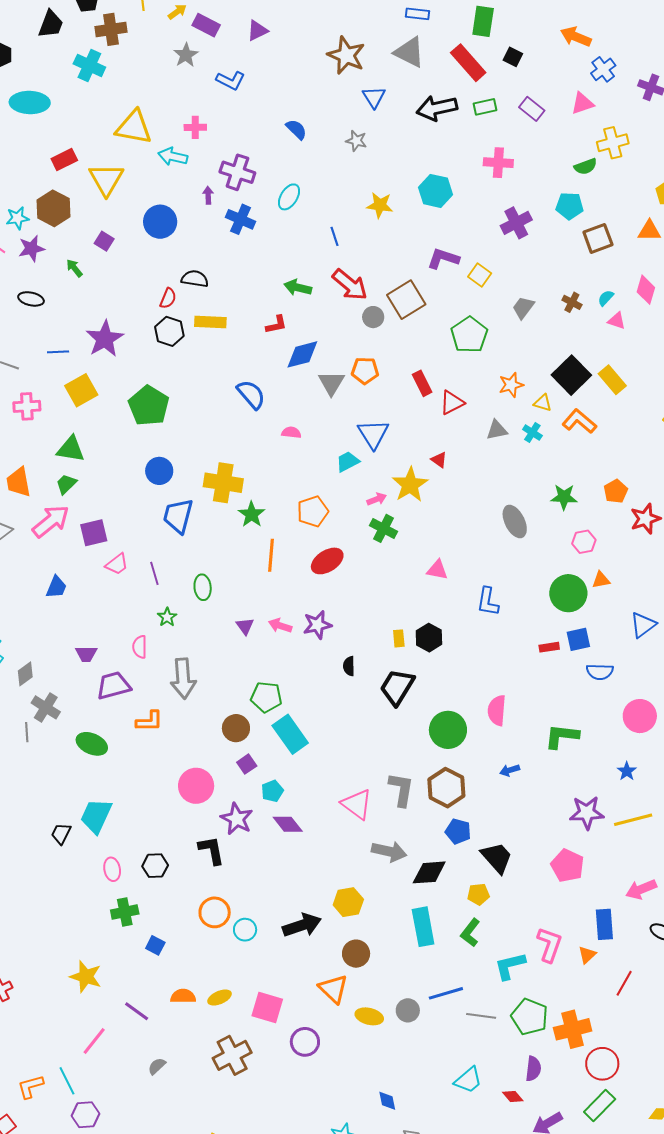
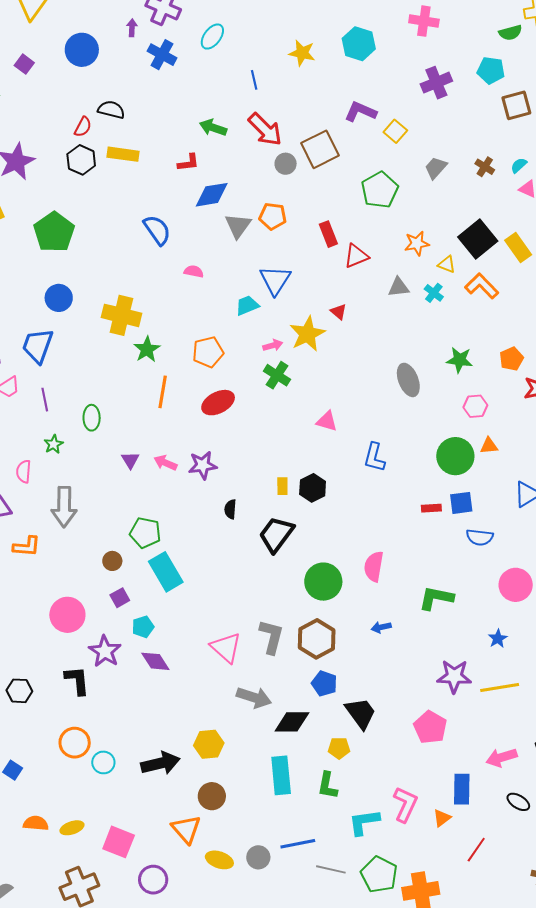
blue trapezoid: (178, 516) -> (38, 346), moved
brown circle: (236, 728) -> (112, 561), size x0.7
green L-shape: (470, 933) -> (328, 786), turned -32

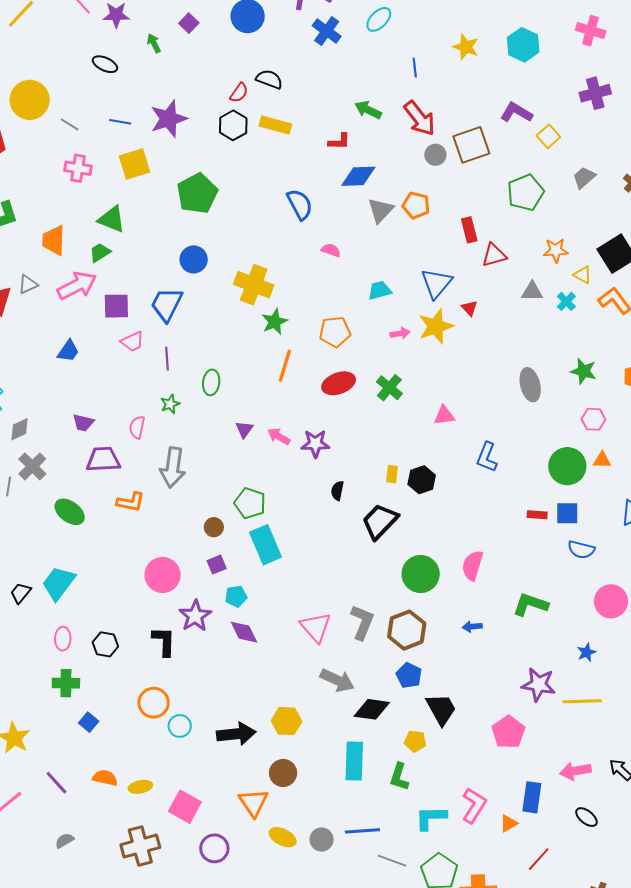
blue triangle: (275, 280) -> (436, 283), moved
green cross: (277, 375) -> (389, 388), moved
pink triangle: (327, 421) -> (444, 415), turned -30

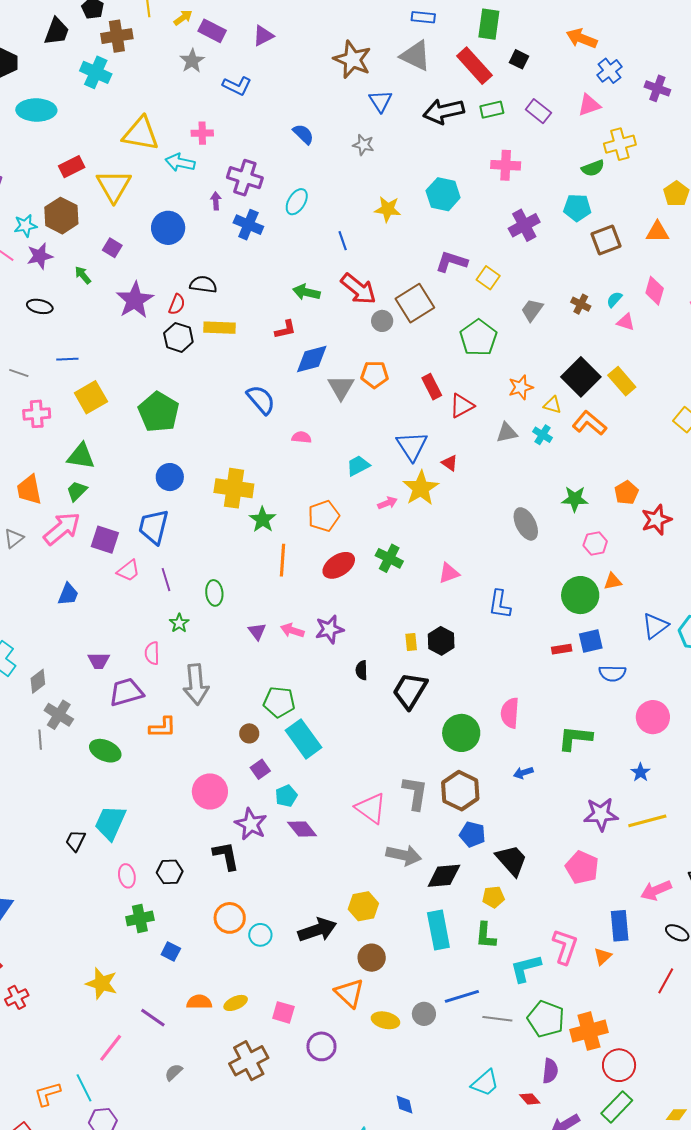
purple star: (169, 119) -> (135, 300), moved
purple square: (116, 306) -> (105, 540), turned 32
pink square: (185, 807) -> (283, 1012), size x0.7
red line: (539, 859) -> (666, 981), moved

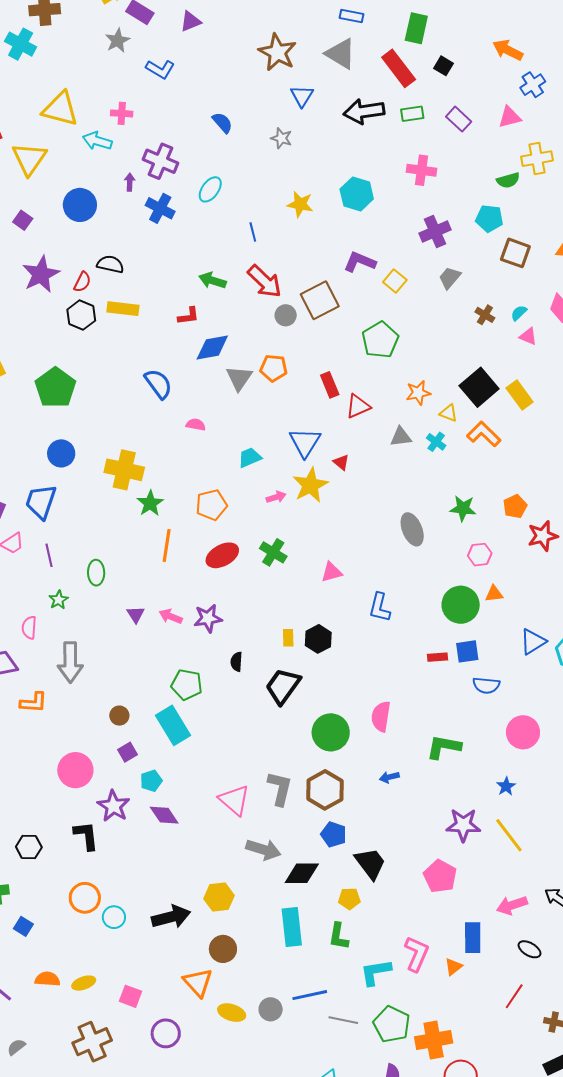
brown square: (606, 240) -> (515, 253), turned 36
gray trapezoid: (532, 310) -> (450, 278), moved
green pentagon: (279, 702) -> (187, 685), moved
yellow line: (647, 821) -> (509, 835), turned 63

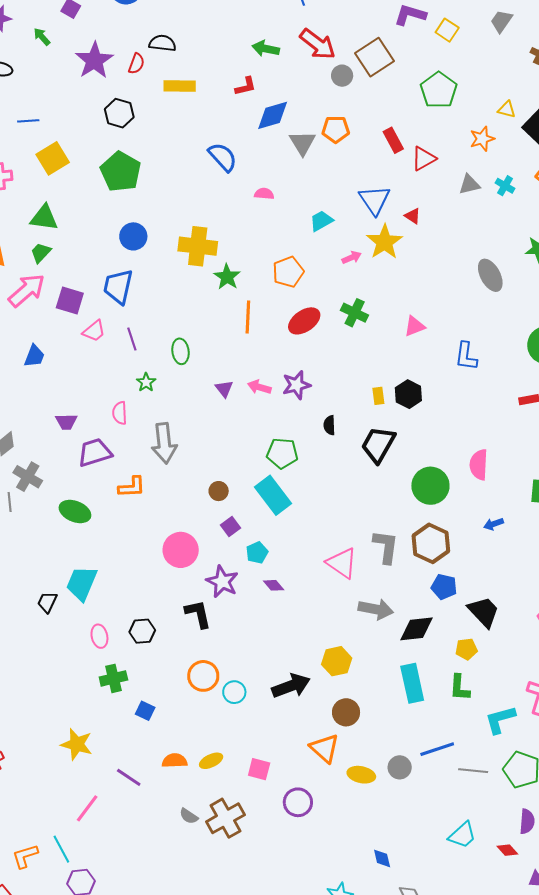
black hexagon: (81, 315) -> (119, 113), moved
yellow triangle: (448, 413) -> (507, 109), moved
purple diamond: (164, 815) -> (274, 585), size x0.7
gray semicircle: (16, 1047) -> (189, 816), moved, turned -102

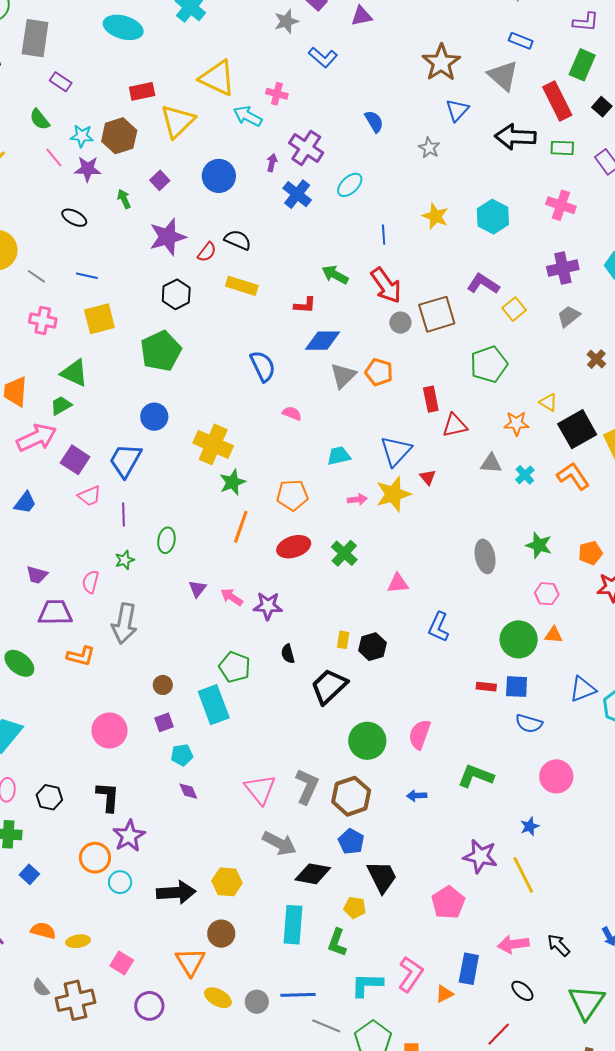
black semicircle: (329, 425) -> (288, 654), turned -30
purple star: (222, 582) -> (129, 836), moved

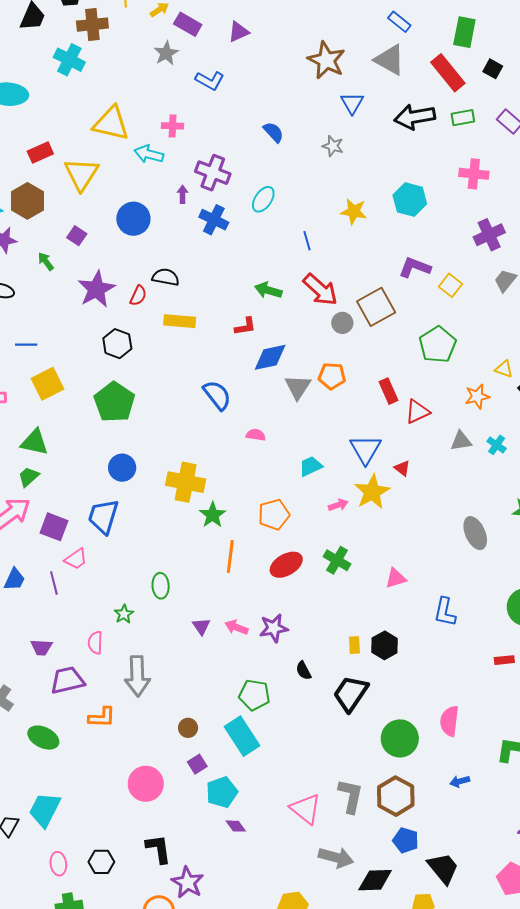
blue rectangle: (521, 41) -> (399, 22), turned 30
purple line: (123, 514) -> (54, 583), moved
cyan pentagon: (182, 755) -> (222, 792), size x1.4

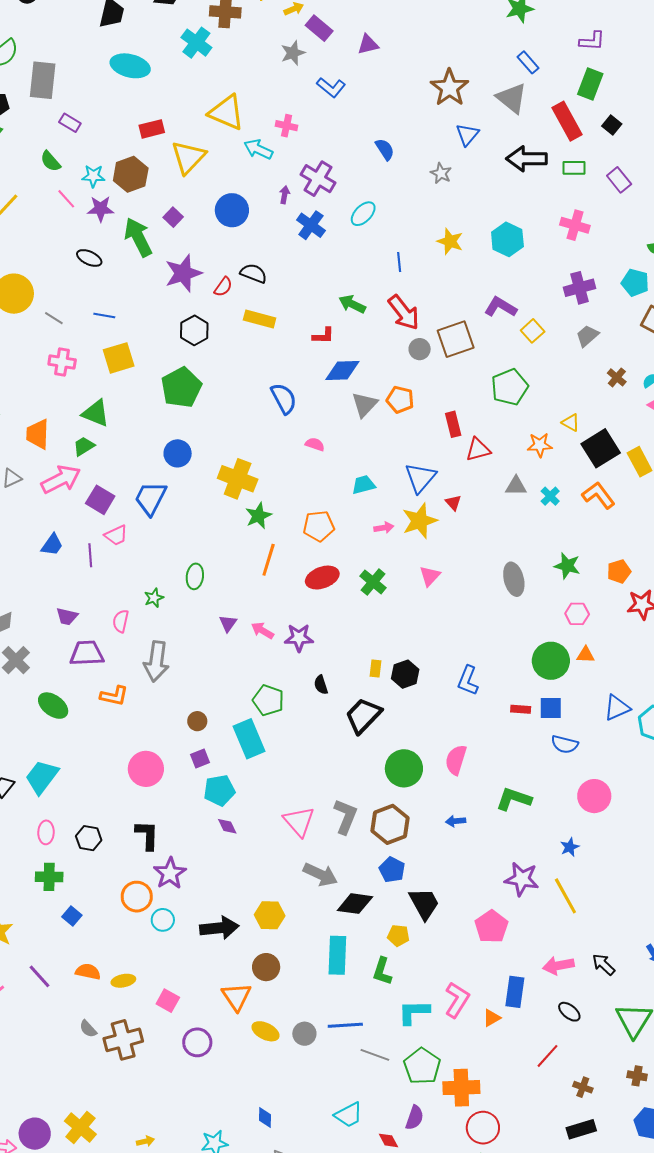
green arrow: (46, 261) -> (138, 237), size x2.0
pink triangle: (396, 578) -> (430, 576), moved, turned -40
blue L-shape: (445, 612) -> (468, 681), moved

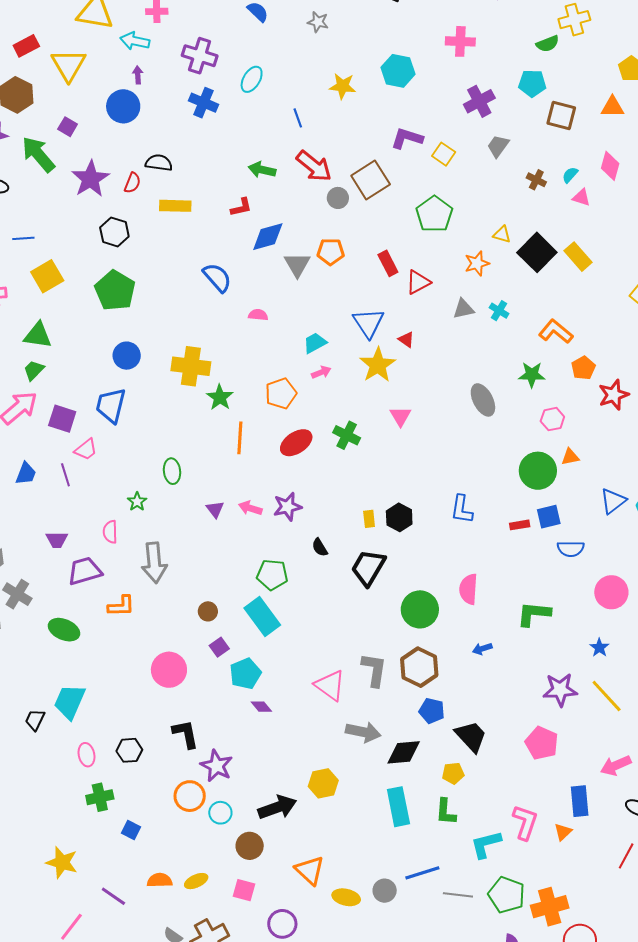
purple arrow: (284, 195) -> (138, 75), moved
orange L-shape: (598, 495) -> (556, 332), moved
pink arrow: (384, 528) -> (321, 372), moved
brown circle: (266, 967) -> (250, 846), moved

